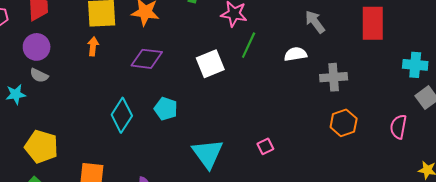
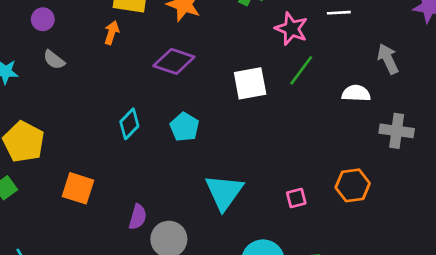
purple circle: (37, 47) -> (43, 19), size x0.7
gray semicircle: (39, 75) -> (54, 60), moved
cyan diamond: (122, 115) -> (129, 124), size x0.7
orange hexagon: (344, 123) -> (353, 185), moved

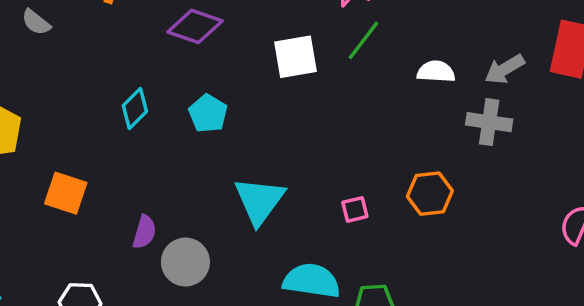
gray arrow: (388, 59) -> (505, 69), moved, turned -96

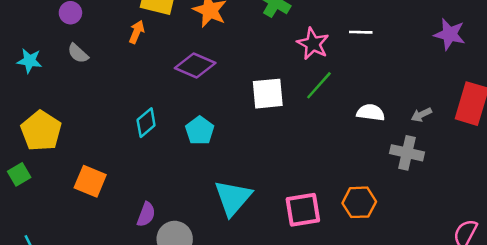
gray arrow: (505, 69) -> (421, 115), size x0.7
pink square: (355, 209) -> (303, 210), size x1.8

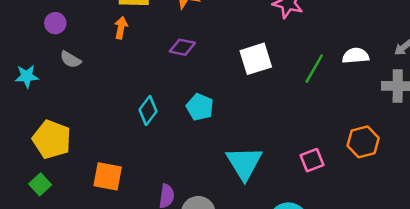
purple diamond: (195, 65) -> (182, 47), size x0.7
green line: (319, 85) -> (314, 69), moved
pink square: (303, 210) -> (312, 160), size x0.7

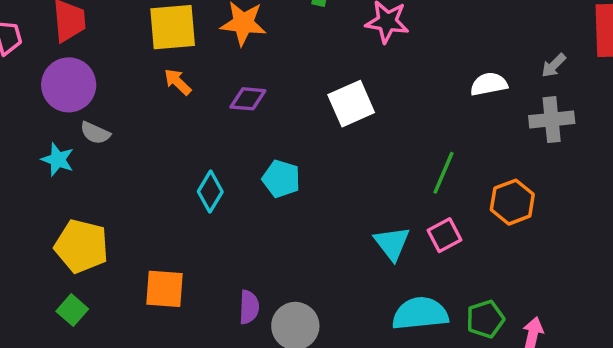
purple circle: (55, 23) -> (69, 85), size x1.8
orange arrow: (121, 28) -> (178, 82), moved, turned -50
green line: (314, 69) -> (444, 173), moved
cyan star: (27, 76) -> (58, 160), moved, turned 30
cyan triangle: (244, 163) -> (392, 243), moved, size x0.7

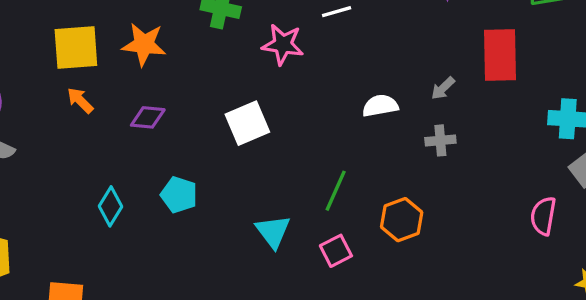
gray cross: (552, 120) -> (440, 140), size x0.7
cyan triangle: (392, 243) -> (273, 231), moved

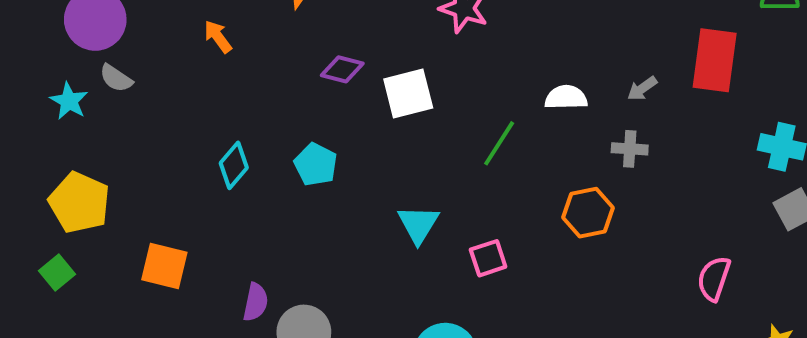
purple diamond: (148, 117) -> (342, 69), moved
green line: (336, 191) -> (499, 143), moved
pink semicircle: (543, 216) -> (714, 279), moved
orange hexagon: (402, 220) -> (588, 213), moved

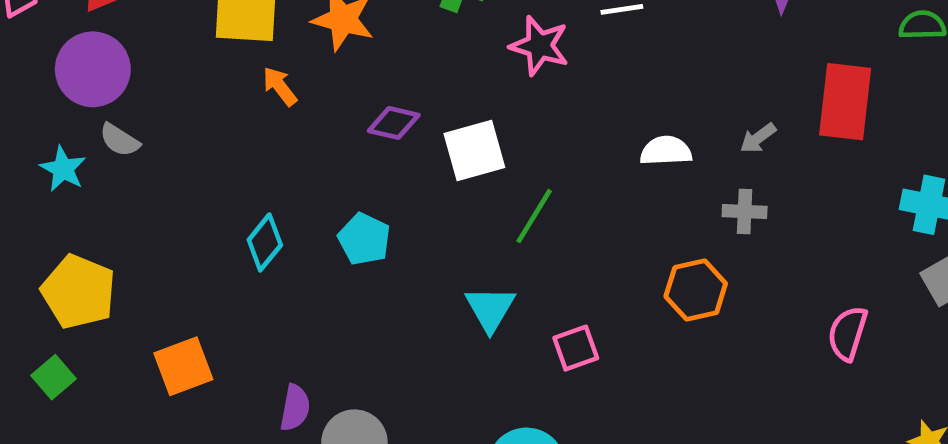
orange arrow: (218, 37) -> (280, 86), moved
green line: (499, 143) -> (534, 216), moved
orange square: (164, 266) -> (183, 366), turned -33
pink semicircle: (714, 279) -> (848, 333), moved

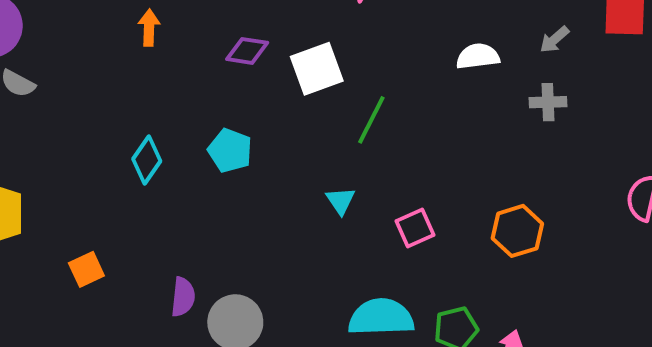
orange arrow: (280, 86) -> (149, 28), turned 44
orange hexagon: (696, 290) -> (517, 231), moved
cyan triangle: (490, 309) -> (341, 201), size x0.7
orange square: (183, 366) -> (86, 269), size x0.7

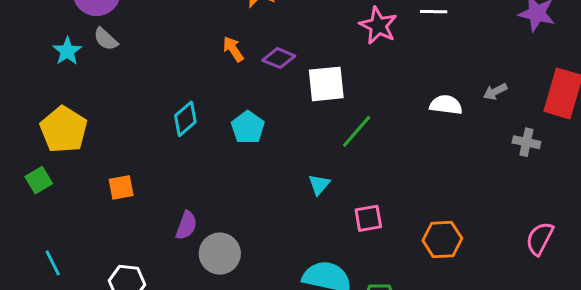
orange arrow: (149, 28) -> (233, 49), moved, turned -50
gray arrow: (554, 40) -> (495, 92), moved
gray cross: (548, 102) -> (526, 142), moved

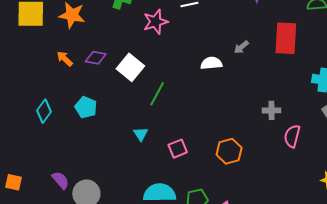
pink star: (378, 26) -> (156, 22), turned -30
white square: (326, 84) -> (130, 67), turned -32
gray cross: (526, 142) -> (271, 110), moved
orange square: (121, 187) -> (14, 182), moved, turned 36
purple semicircle: (186, 225) -> (61, 180), turned -48

